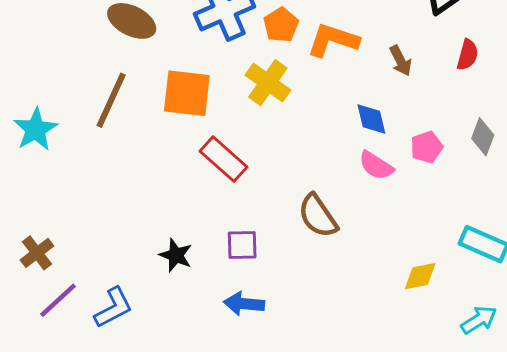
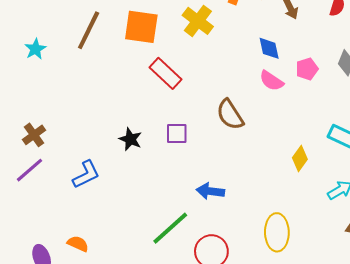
cyan star: (35, 129) -> (35, 49), size x0.7
yellow diamond: (420, 276) -> (300, 158), turned -45
purple line: (58, 300) -> (29, 170), moved
blue arrow: (244, 304) -> (210, 191), moved

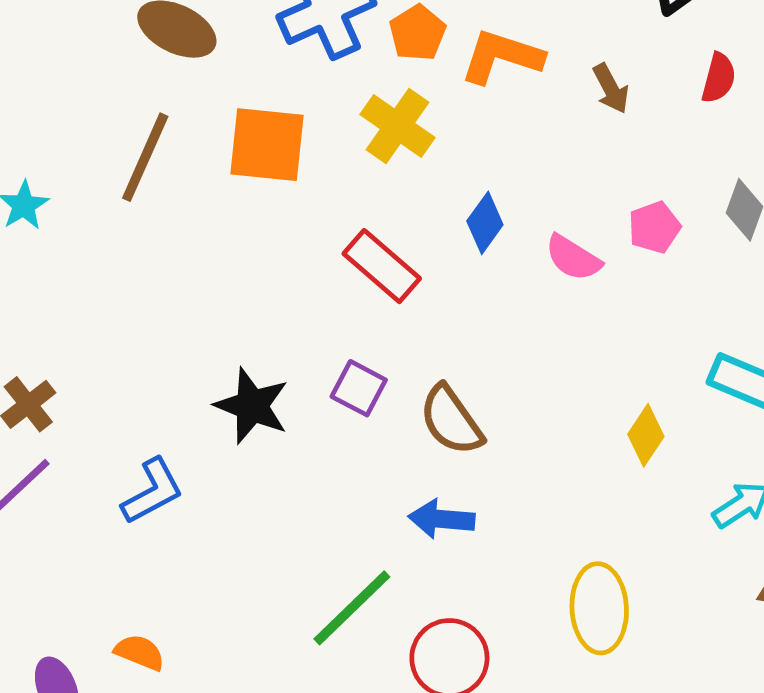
blue diamond: (269, 48) -> (485, 223), moved, turned 50
red rectangle: (165, 73) -> (382, 266), moved
brown semicircle: (230, 115) -> (451, 420), moved
purple square: (177, 133) -> (359, 388), turned 30
black star: (130, 139) -> (252, 406), size x1.4

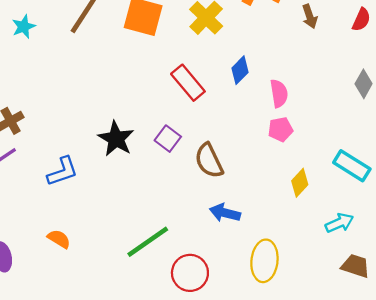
pink pentagon: (654, 227) -> (280, 129), moved
pink semicircle: (573, 258) -> (279, 93), turned -140
blue arrow: (442, 519) -> (225, 213), moved
orange semicircle: (140, 652) -> (59, 239), moved

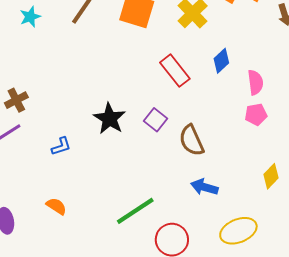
blue L-shape: (62, 171) -> (61, 146), size x0.7
yellow diamond: (300, 183) -> (271, 176), moved
yellow ellipse: (264, 261) -> (238, 231), turned 60

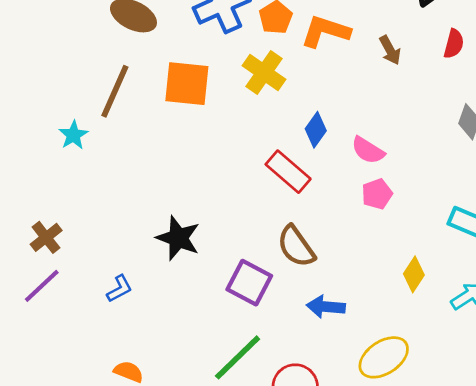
cyan star: (30, 17) -> (73, 135), moved
red rectangle: (175, 71) -> (288, 172), moved
pink semicircle: (255, 82) -> (368, 150), turned 140
purple square: (156, 120) -> (249, 283), moved, size x1.4

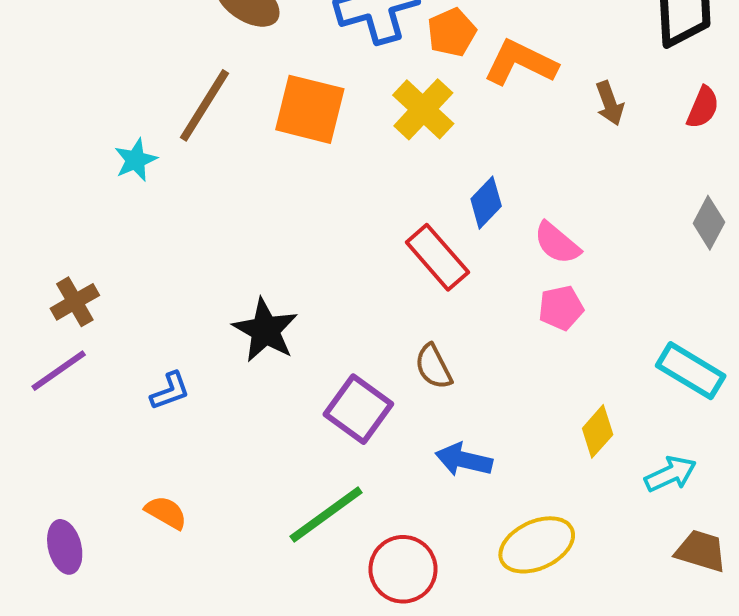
brown semicircle: (296, 246) -> (433, 367), size x0.7

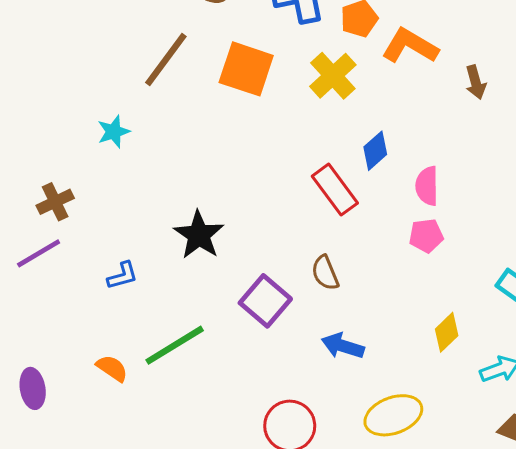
cyan star: (136, 160) -> (114, 132), moved
pink semicircle: (557, 243) -> (427, 186), turned 45
green line: (326, 515) -> (175, 345), moved

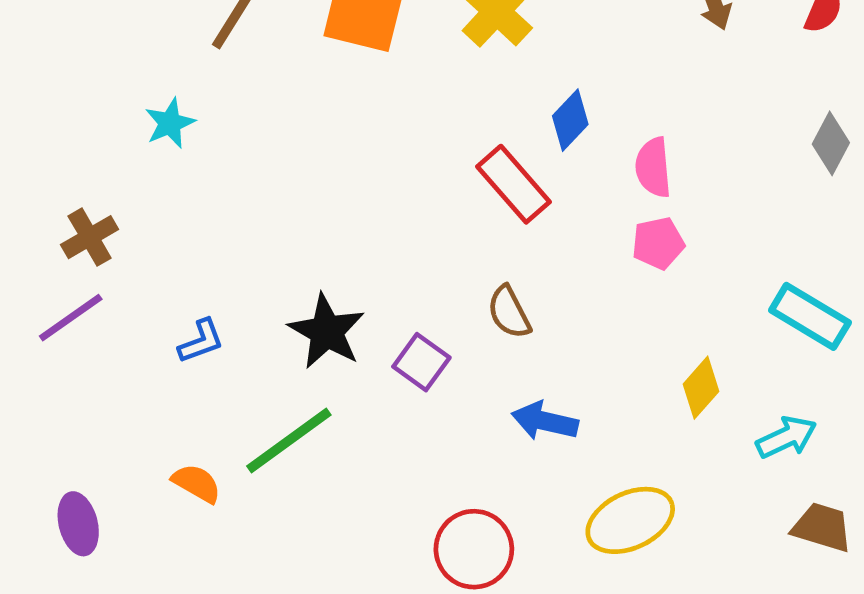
black star: (199, 235) -> (327, 331), moved
purple square: (265, 301) -> (421, 362), size x0.7

